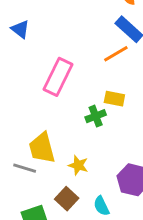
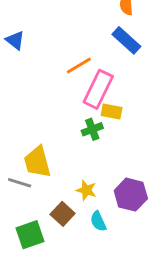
orange line: (116, 54) -> (79, 66), moved
pink rectangle: (58, 77) -> (98, 89), moved
yellow star: (78, 165) -> (86, 190), moved

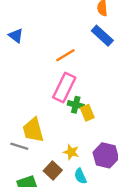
pink rectangle: (98, 89) -> (64, 87), moved
yellow rectangle: (112, 112) -> (87, 113), moved, turned 56
green cross: (92, 129) -> (76, 105), turned 35

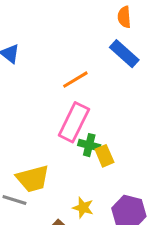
yellow trapezoid: (33, 130) -> (33, 179), turned -90

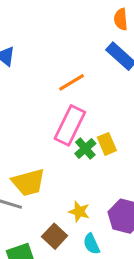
green cross: (89, 145) -> (85, 149), turned 35
yellow rectangle: (104, 156) -> (107, 144), moved

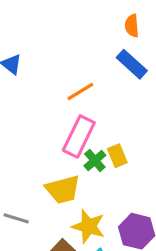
yellow trapezoid: (28, 182) -> (63, 189), moved
yellow star: (79, 212) -> (88, 226), size x1.5

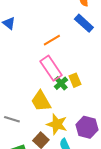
pink rectangle: (79, 136) -> (51, 68), turned -60
yellow trapezoid: (63, 189) -> (41, 101), turned 75

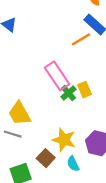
orange line: (52, 40) -> (81, 39), moved
yellow trapezoid: (41, 101) -> (19, 114), moved

